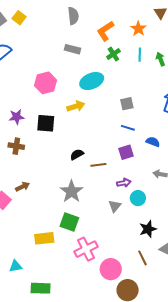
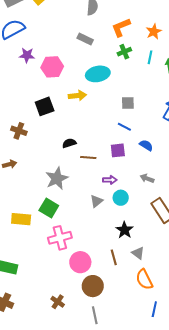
purple star: (17, 117) -> (27, 55), moved
black square: (46, 123) -> (45, 106), turned -36
brown cross: (16, 146) -> (19, 131), moved
black star: (148, 229) -> (125, 230), turned -30

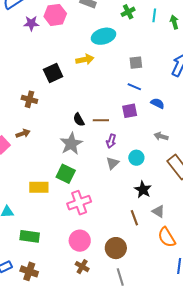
pink hexagon: (52, 67) -> (55, 15), moved
black semicircle: (69, 143) -> (79, 120), moved, turned -96
purple arrow: (110, 180) -> (111, 141), moved, turned 112
pink circle: (80, 262) -> (80, 241), moved

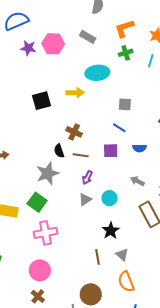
brown cross: (29, 99) -> (74, 132), moved
blue semicircle: (158, 103) -> (139, 148), turned 144
brown circle: (116, 248) -> (91, 294), moved

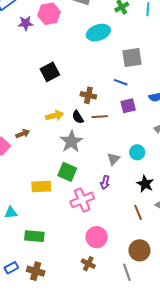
yellow arrow: (75, 93) -> (55, 116), moved
gray square: (125, 104) -> (132, 57), size x1.5
blue line: (119, 128) -> (121, 82), moved
purple arrow: (87, 178) -> (105, 182), moved
pink circle: (40, 270) -> (97, 237), moved

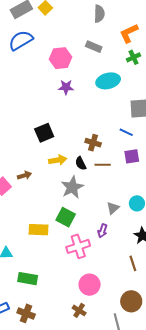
purple star: (26, 23) -> (66, 87), moved
black square: (50, 72) -> (44, 133), moved

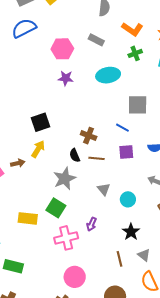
orange L-shape: (129, 33) -> (132, 29), turned -125
yellow arrow: (58, 160) -> (38, 149), moved, turned -54
gray triangle: (113, 208) -> (104, 189), moved, turned -32

